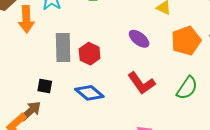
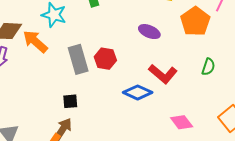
orange arrow: (26, 19) -> (35, 42), turned 148
green semicircle: (187, 88) -> (208, 67), size x0.7
blue diamond: (89, 93) -> (138, 92), moved

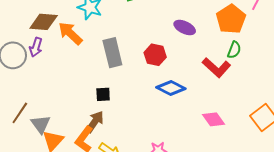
red hexagon: (105, 59) -> (155, 55), moved
green semicircle: (208, 67) -> (234, 50), moved
red L-shape: (163, 74) -> (216, 68), moved

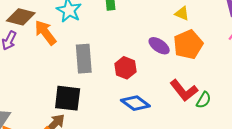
orange pentagon: (231, 19) -> (188, 45), moved
green semicircle: (234, 50) -> (204, 100), moved
black square: (103, 94) -> (68, 98), size x1.8

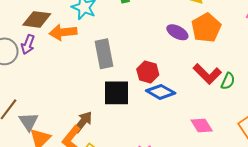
orange arrow: (45, 33) -> (63, 32), turned -52
red hexagon: (125, 68) -> (148, 72), moved
black square: (68, 98) -> (116, 93), moved

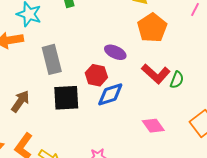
purple ellipse: (177, 32) -> (115, 52), moved
blue diamond: (161, 92) -> (110, 94), turned -44
brown arrow: (83, 122) -> (20, 101), moved

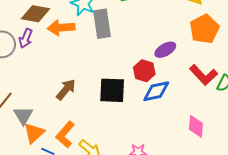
purple ellipse: (115, 52) -> (165, 50), turned -60
gray rectangle: (52, 59) -> (102, 24), moved
pink diamond: (153, 126) -> (196, 126), turned 35

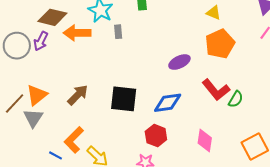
gray rectangle: (102, 24) -> (118, 32), size x0.5
red hexagon: (144, 71) -> (156, 136), moved
orange triangle: (34, 133) -> (37, 95), moved

